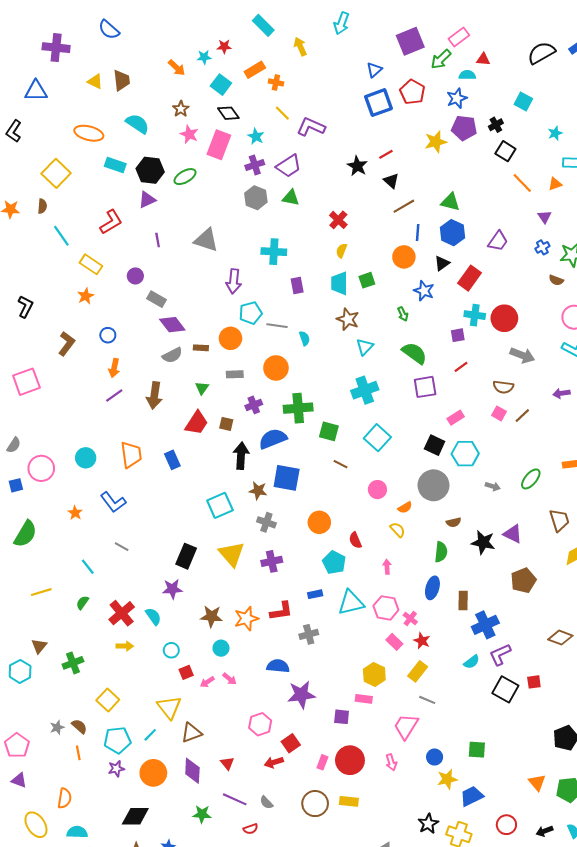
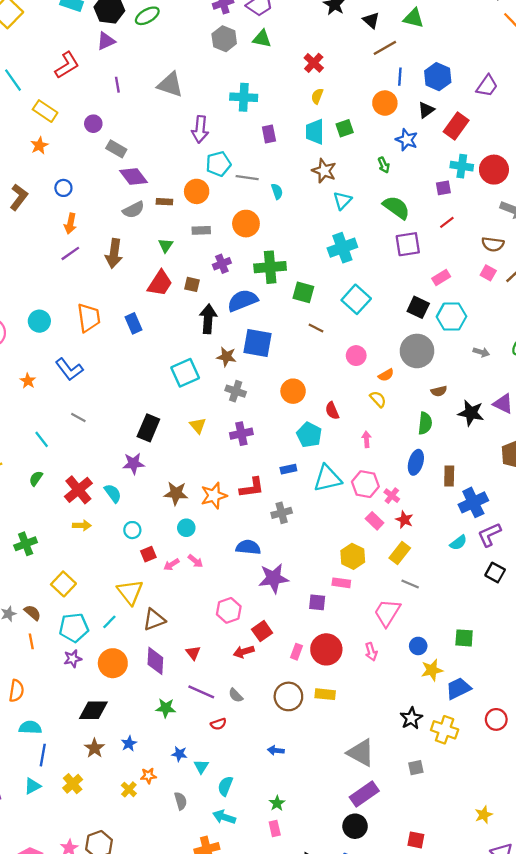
green triangle: (450, 202) -> (414, 18), moved
yellow triangle: (232, 554) -> (198, 426), size x0.6
black square: (505, 689) -> (495, 573), size x0.7

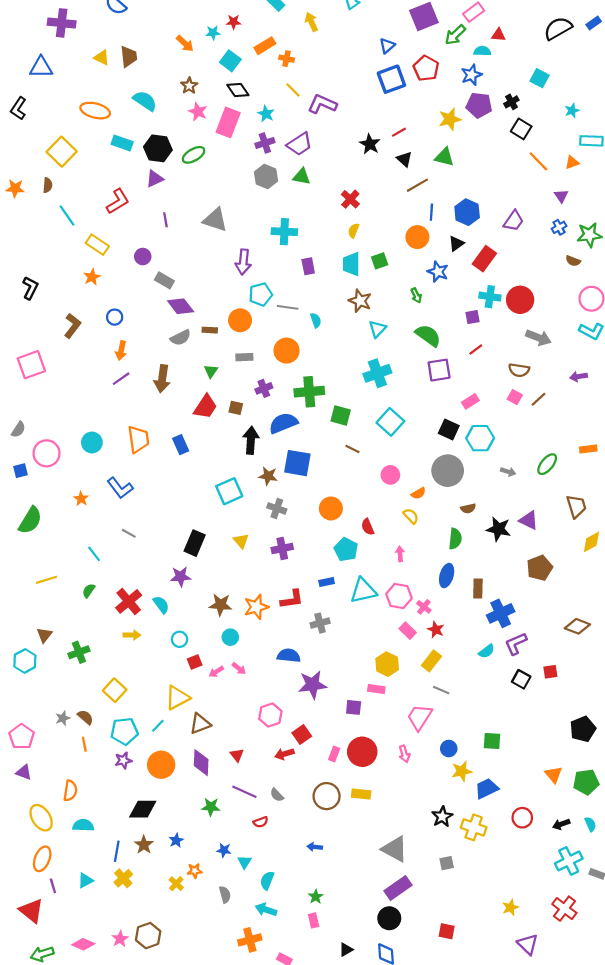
yellow triangle: (130, 592) -> (177, 698), turned 40
blue line: (43, 755) -> (117, 851), moved

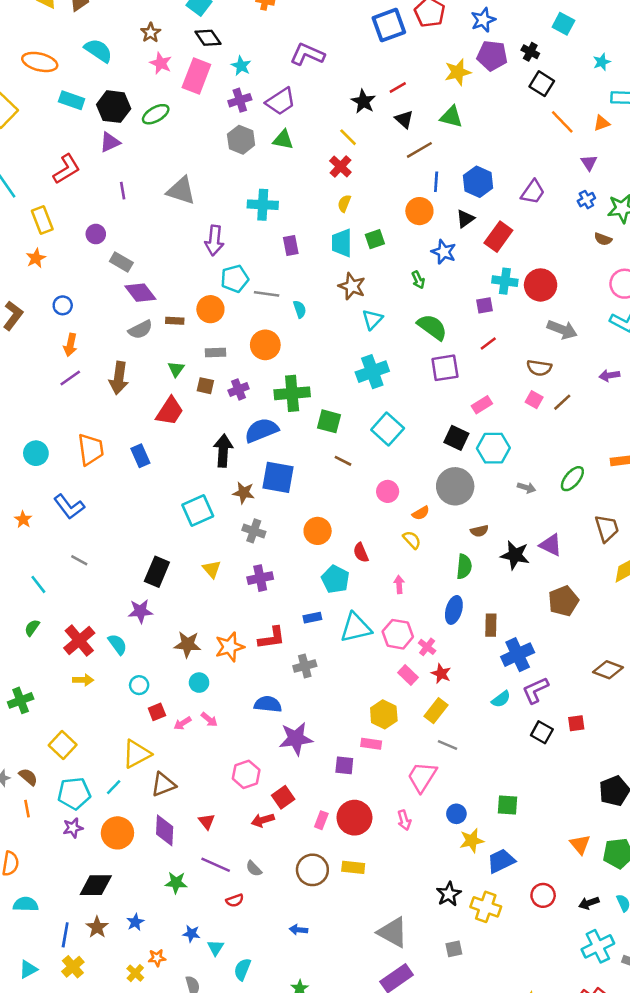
yellow line: (293, 90) -> (348, 137), moved
black cross: (511, 102) -> (530, 52), turned -32
yellow rectangle: (97, 245) -> (42, 220), turned 35
brown square: (236, 408) -> (205, 386), moved

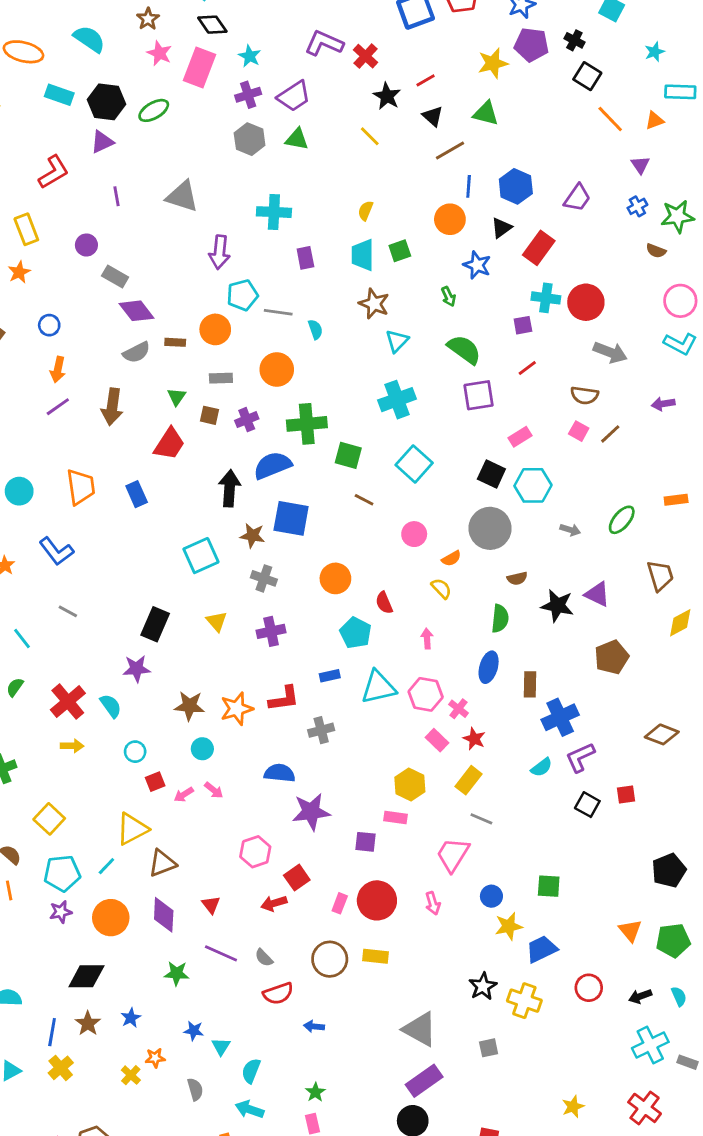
red cross: (340, 166) -> (365, 56), moved
red semicircle: (235, 900) -> (278, 993), moved, size x1.5

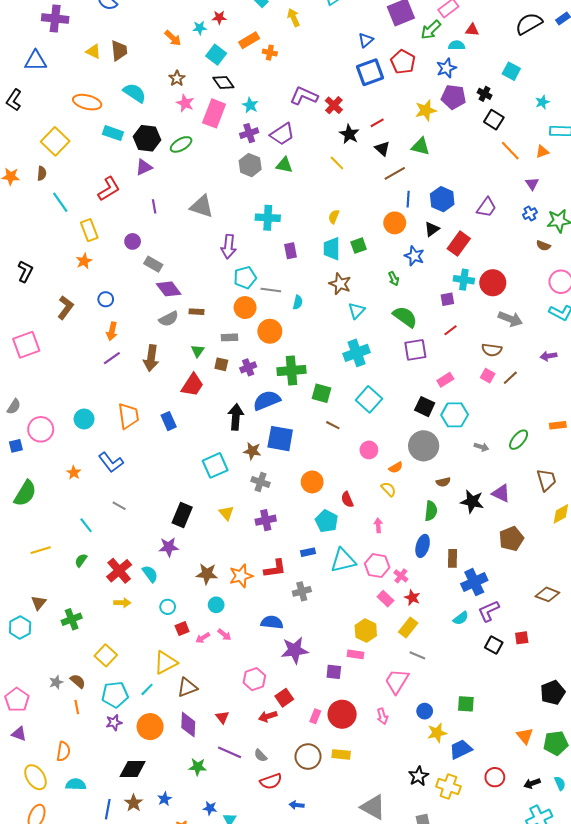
orange circle: (215, 329) -> (245, 308), moved
cyan semicircle: (315, 329) -> (298, 302), turned 32

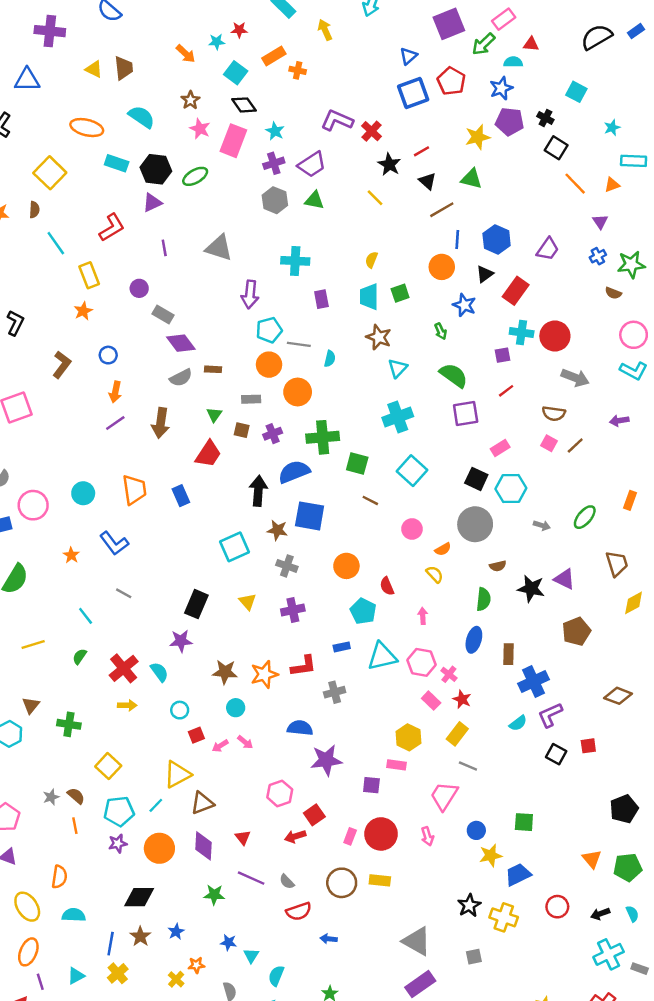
orange rectangle: (558, 425) -> (630, 500), turned -63
green cross: (72, 619) -> (69, 724), turned 30

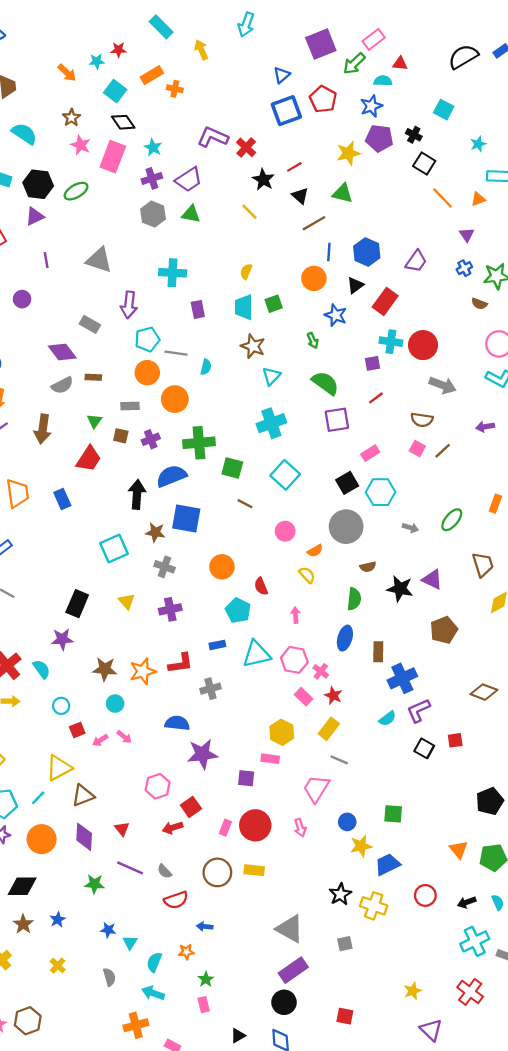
gray rectangle: (163, 315) -> (90, 324), moved
black square: (476, 479) -> (347, 483), turned 35
orange star: (196, 965) -> (186, 952), moved

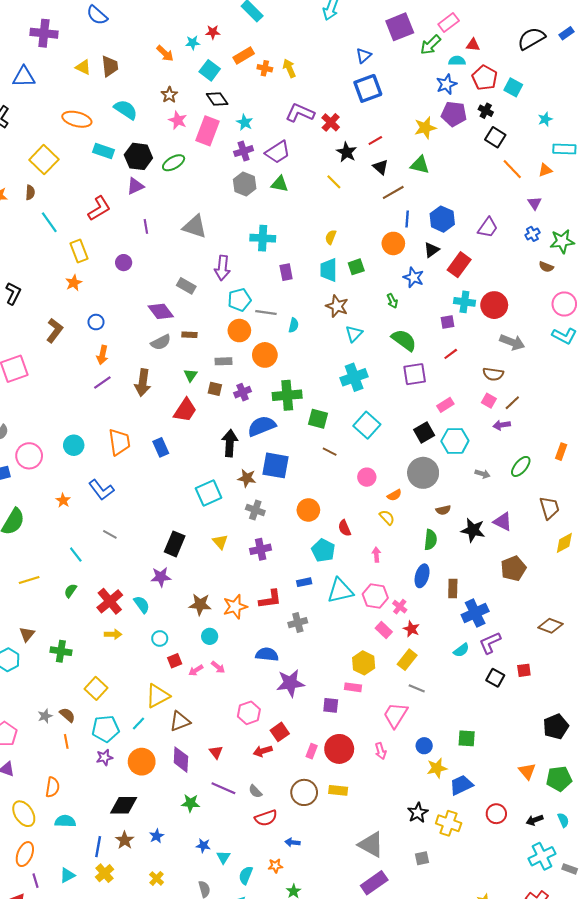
yellow arrow: (201, 50) -> (289, 68), moved
red pentagon: (323, 99) -> (485, 78), moved
purple arrow: (485, 427) -> (502, 425), moved

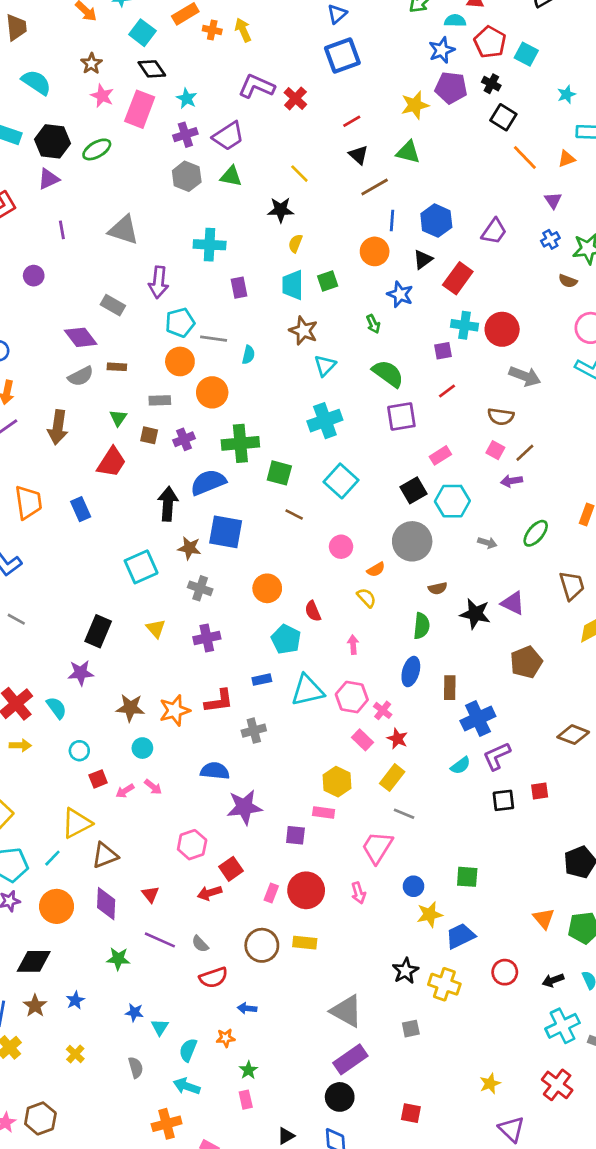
black star: (347, 152) -> (281, 210), moved, turned -30
black square: (495, 678) -> (503, 800), turned -36

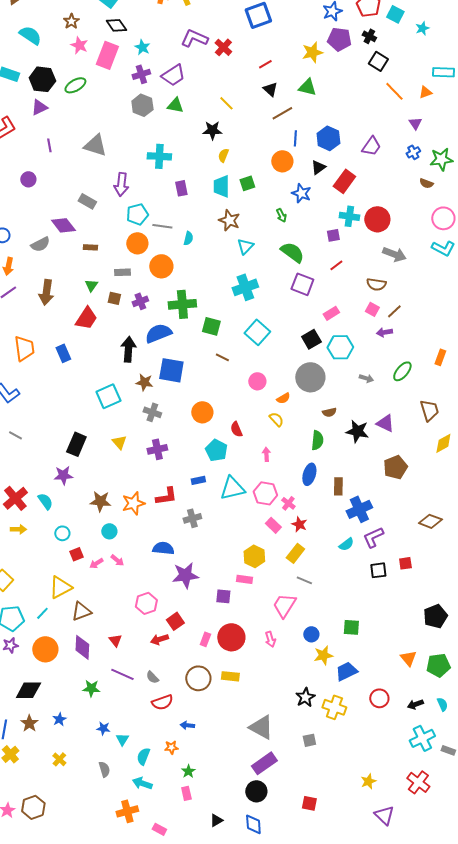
cyan star: (567, 94) -> (422, 28), moved
gray semicircle: (81, 376) -> (40, 244), moved
purple square: (401, 417) -> (302, 284), turned 30

